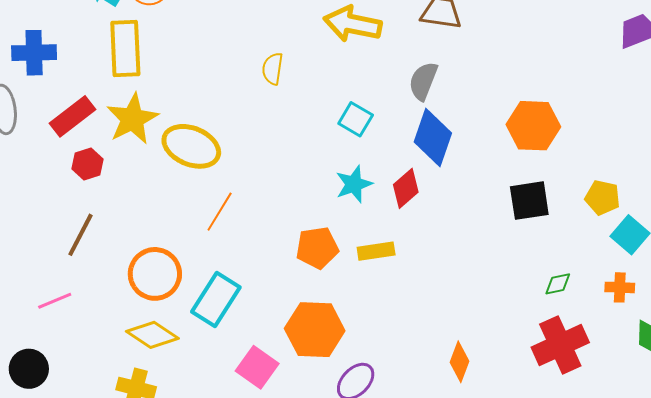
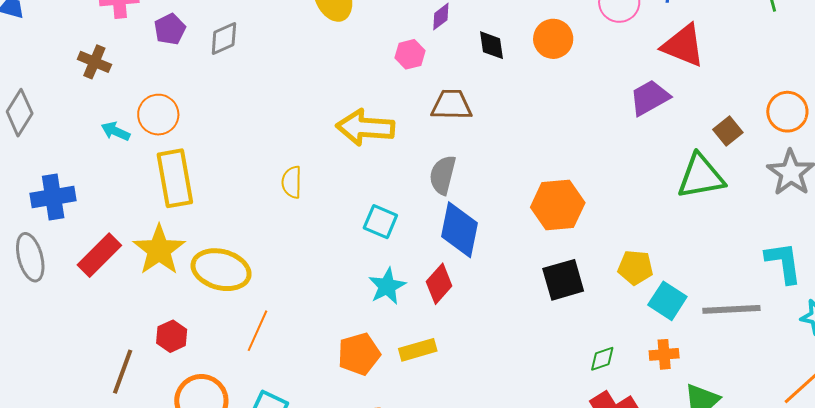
yellow rectangle: (125, 48) -> (175, 178), moved
red hexagon: (87, 164) -> (172, 336), moved

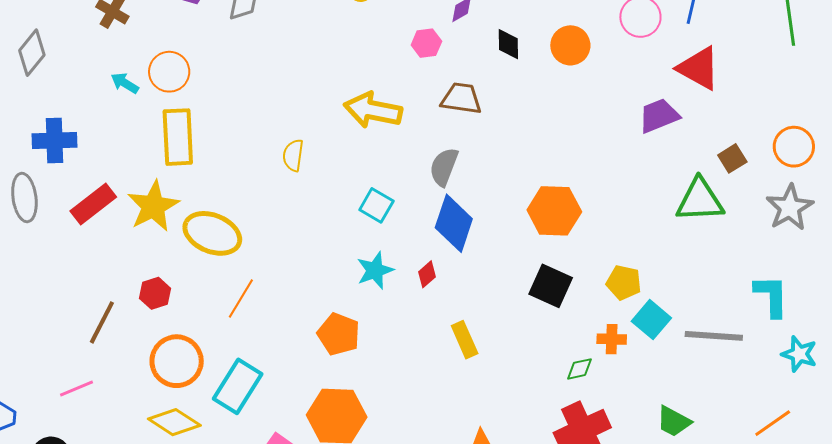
black square: (563, 280) -> (551, 286), turned 33
red diamond: (439, 284) -> (427, 274), size x0.7
yellow rectangle: (418, 350) -> (465, 340), moved, turned 75
orange pentagon: (359, 354) -> (339, 334), turned 30
orange cross: (664, 354) -> (612, 339), moved

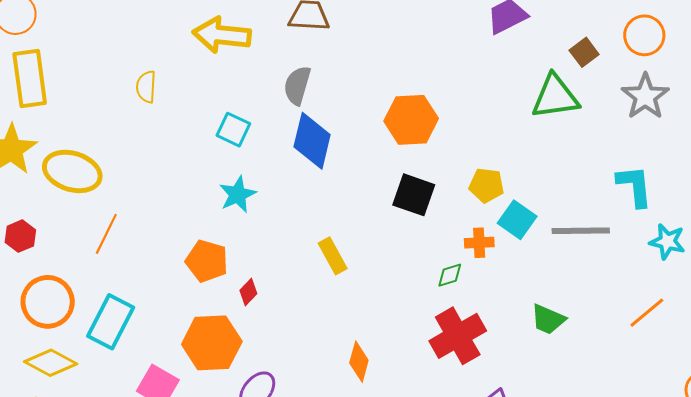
red diamond: (427, 274) -> (248, 292), moved

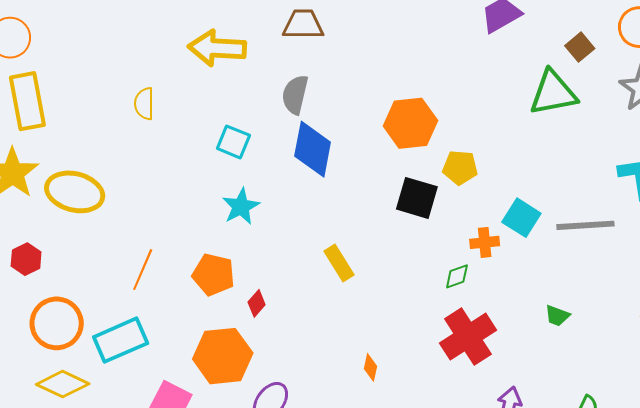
yellow pentagon: (486, 185) -> (460, 168), moved
orange line: (106, 234) -> (143, 270), moved
green trapezoid: (548, 319) -> (557, 316), size x0.7
cyan rectangle: (111, 322) -> (121, 340), turned 42
orange diamond: (359, 362) -> (371, 367), size x0.7

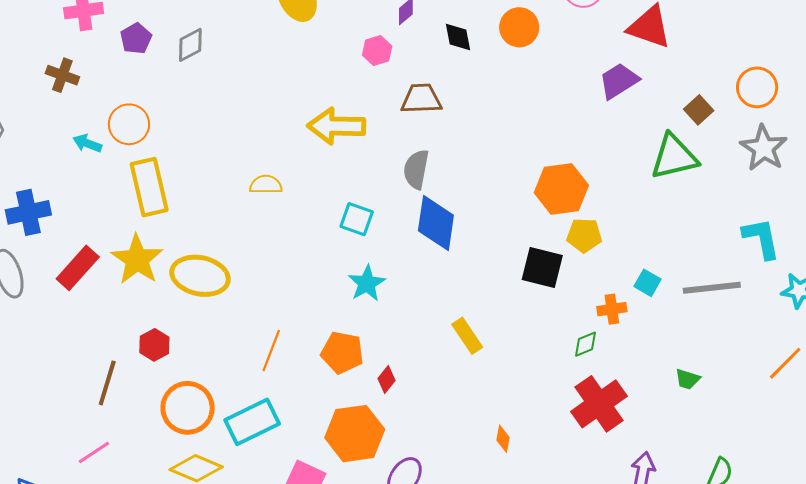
yellow semicircle: (144, 104) -> (266, 185), turned 92
orange hexagon: (410, 123) -> (561, 189), moved
cyan square: (521, 218) -> (647, 283), size x0.7

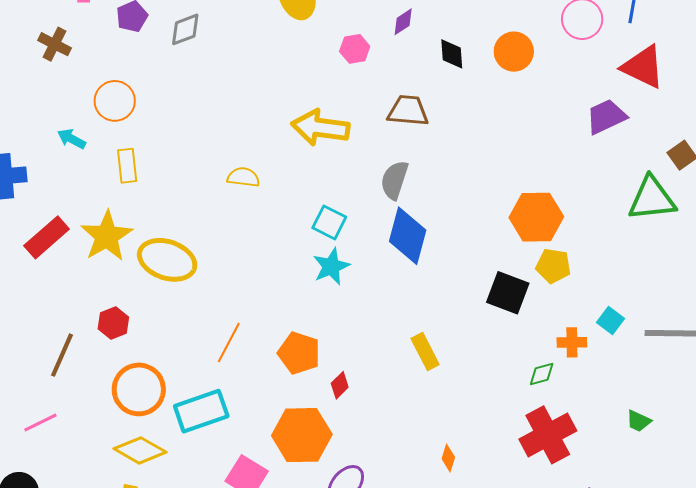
pink hexagon: (377, 51) -> (355, 49), moved
cyan arrow: (87, 143) -> (72, 139), moved
yellow rectangle: (149, 187) -> (127, 166), size x0.6
cyan star: (367, 283) -> (331, 266), moved

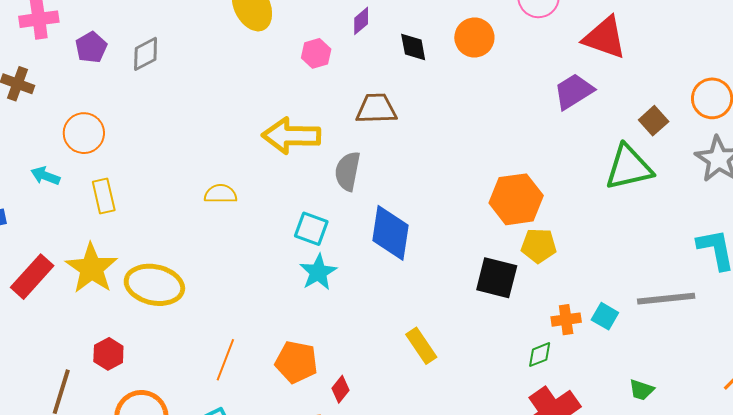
gray semicircle: (394, 180) -> (348, 171), moved
cyan square: (610, 321) -> (605, 316), moved

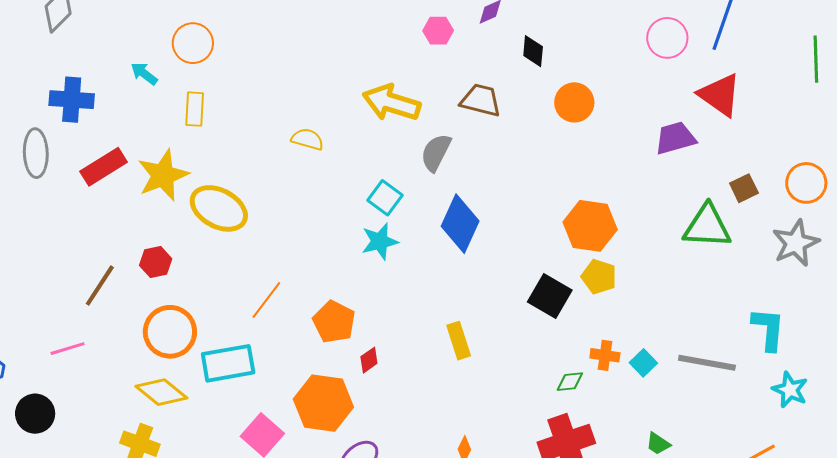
orange circle: (474, 38) -> (574, 102), moved

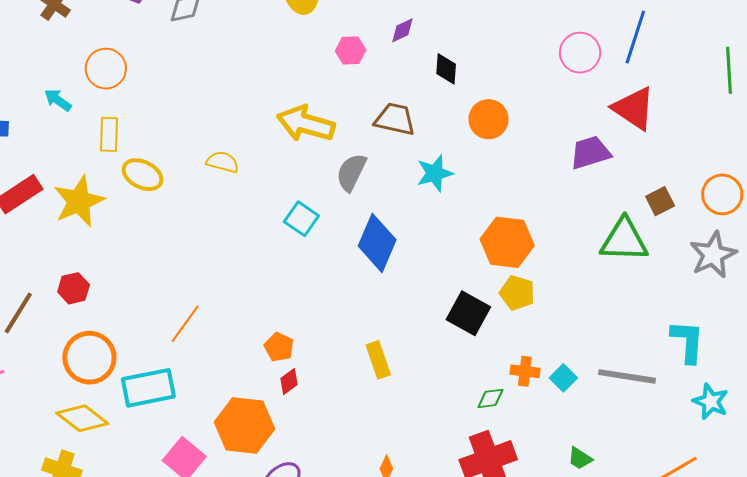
yellow ellipse: (219, 208) -> (143, 175), moved, size x0.7
cyan star: (380, 241) -> (435, 173), moved
orange pentagon: (334, 322) -> (279, 347), moved, size x0.7

